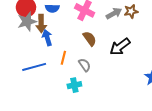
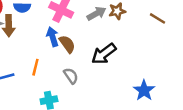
blue arrow: (47, 38) -> (53, 37), moved
gray semicircle: (85, 65) -> (71, 76), moved

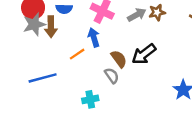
brown semicircle: (67, 44) -> (119, 59), moved
orange line: (35, 67) -> (77, 54), moved, turned 42

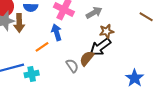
brown star: (157, 12) -> (107, 31), moved
brown semicircle: (119, 59) -> (87, 58), moved, turned -105
cyan cross: (90, 99) -> (32, 74), moved

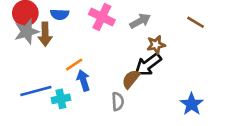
brown line: (146, 17) -> (196, 22), moved
blue arrow: (57, 32) -> (83, 80), moved
gray semicircle: (72, 66) -> (118, 101), moved, turned 32

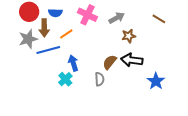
gray star: (27, 32) -> (28, 39), moved
orange line: (74, 65) -> (66, 34), moved
black arrow: (148, 65) -> (132, 60), moved, turned 45
blue line: (36, 91) -> (48, 50), moved
cyan cross: (61, 99) -> (65, 79), moved, turned -32

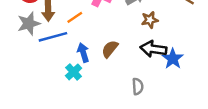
brown semicircle: (110, 62) -> (110, 49), moved
gray semicircle: (100, 79) -> (138, 86), moved
blue star: (156, 81) -> (173, 59), moved

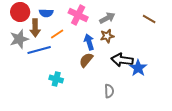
brown star: (150, 20) -> (107, 36), moved
blue arrow: (83, 53) -> (89, 42), moved
cyan cross: (74, 72) -> (56, 79), turned -32

